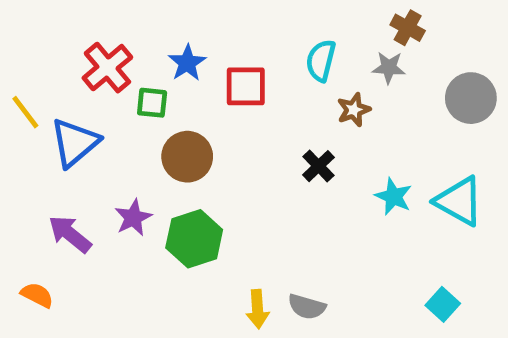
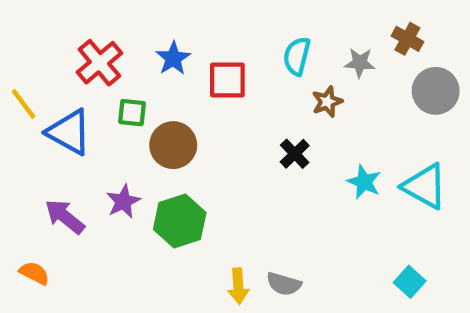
brown cross: (408, 28) -> (407, 39), moved
green square: (152, 103) -> (132, 113), moved
blue triangle: (75, 143) -> (69, 132), turned -51

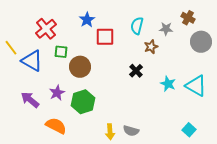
blue star: (173, 58) -> (87, 20), moved
orange semicircle: (34, 273) -> (56, 126), moved, size x1.5

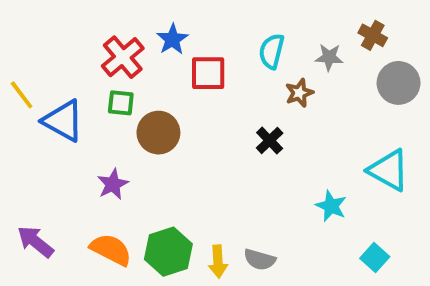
red cross: (46, 29) -> (123, 57), moved
cyan star: (168, 84) -> (331, 206), moved
purple arrow: (30, 100) -> (35, 242), moved
green hexagon: (83, 102) -> (168, 252), moved

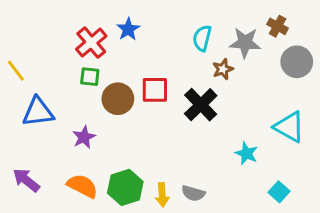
gray star: (329, 57) -> (245, 43), size x1.5
red square: (208, 73) -> (155, 90), moved
blue triangle: (63, 121) -> (38, 112), moved, turned -36
black cross: (270, 141) -> (201, 105), size x1.6

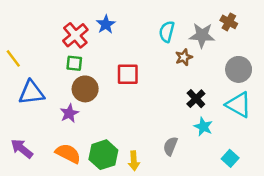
gray circle: (297, 62) -> (239, 69), moved
brown circle: (118, 99) -> (85, 89), moved
black cross: (201, 105) -> (196, 99), moved, size x0.7
gray semicircle: (193, 193) -> (170, 146), moved, turned 96

